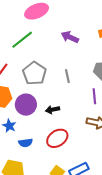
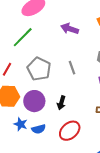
black arrow: (52, 110) -> (61, 103), turned -56
blue semicircle: (26, 143) -> (39, 129), moved

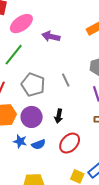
purple arrow: (70, 29) -> (51, 36), moved

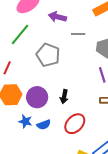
gray line: (66, 80) -> (78, 34), moved, turned -64
gray pentagon: (33, 85) -> (48, 55), moved

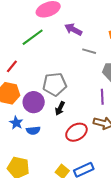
gray pentagon: (48, 55) -> (55, 84), moved, turned 30
red ellipse: (75, 124) -> (76, 132), moved

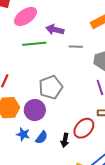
green line: (33, 37) -> (34, 44), moved, turned 45
black arrow: (60, 108) -> (65, 140), moved
blue semicircle: (33, 130) -> (42, 137), turned -32

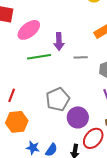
purple arrow: (55, 30) -> (59, 41), turned -102
purple circle: (35, 110) -> (78, 117), moved

